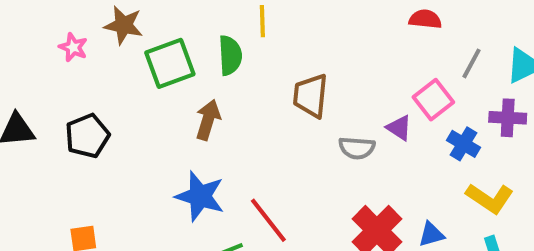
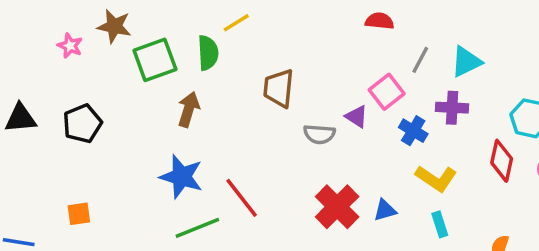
yellow line: (262, 21) -> (236, 23), turned 60

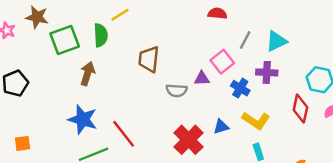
purple triangle: (357, 116) -> (202, 78), turned -35
blue triangle: (385, 210) -> (221, 127), moved
orange square: (79, 214) -> (23, 143), moved

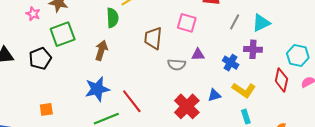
green square: (65, 40) -> (63, 34), moved
pink square: (222, 62) -> (187, 23), moved, turned -36
blue star: (83, 119) -> (97, 89), turned -30

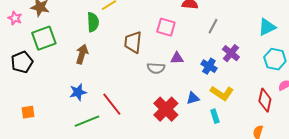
cyan triangle: (261, 23) -> (267, 27), moved
purple cross: (253, 49) -> (231, 53), turned 36
red diamond: (281, 80) -> (265, 100), moved
blue star: (97, 89) -> (78, 92), size x0.7
cyan rectangle: (246, 117) -> (215, 116), moved

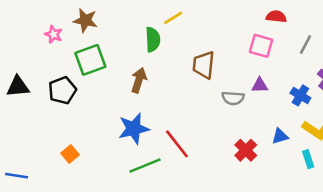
pink square: (166, 27) -> (261, 46), moved
blue star: (78, 92) -> (134, 129), size x1.4
red cross: (166, 109) -> (246, 150), size x0.7
orange square: (28, 112) -> (70, 154), turned -32

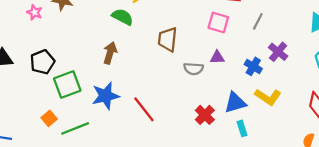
green semicircle: (153, 39) -> (122, 17), turned -60
green square: (90, 60) -> (67, 84), moved
blue triangle: (280, 136) -> (235, 103), size x1.5
cyan rectangle: (308, 159) -> (242, 128), moved
green line: (145, 165) -> (75, 128), moved

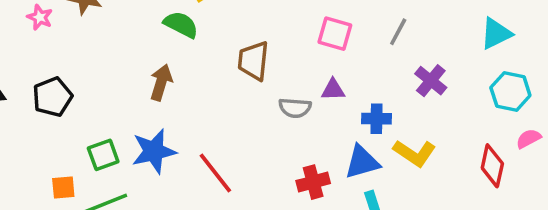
blue cross: (253, 66) -> (376, 119), moved, turned -30
green square: (67, 84) -> (103, 155), moved, size x0.7
red cross: (205, 115) -> (313, 182), turned 30
orange square: (49, 118) -> (63, 187), turned 35

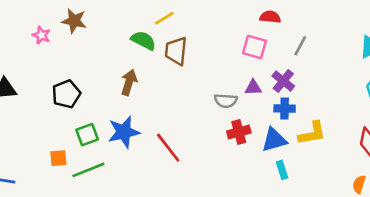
brown trapezoid: (253, 61) -> (176, 51), moved
purple cross: (431, 81) -> (283, 81), moved
black pentagon: (52, 97) -> (66, 94), moved
yellow L-shape: (414, 153) -> (312, 133), turned -44
red cross: (313, 182) -> (239, 132), moved

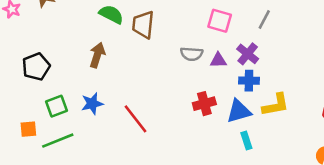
gray semicircle: (226, 101) -> (192, 54), moved
blue star: (124, 132) -> (92, 104), size x0.7

